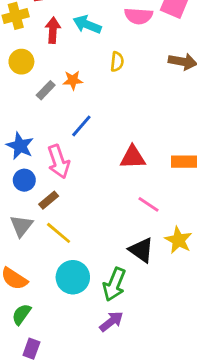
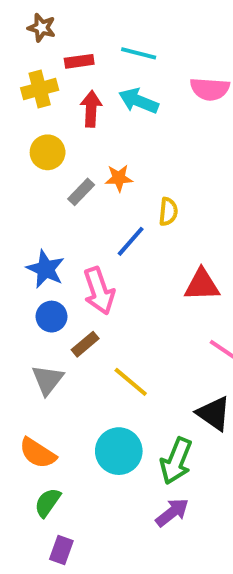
yellow semicircle: (117, 62) -> (168, 212), moved
yellow line: (59, 233) -> (131, 382), moved

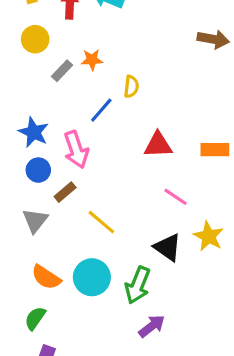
orange semicircle: (38, 453) -> (46, 277), moved
purple arrow: (172, 512) -> (152, 326), moved

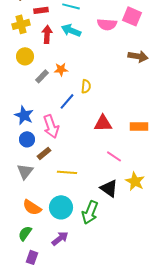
yellow line: (101, 222) -> (67, 172), turned -36
purple arrow: (152, 326) -> (60, 238), moved

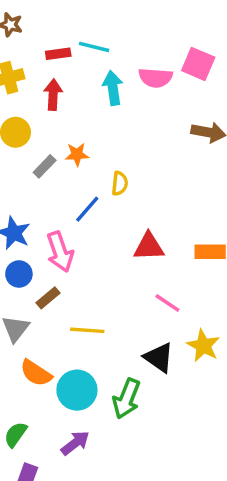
red rectangle: (41, 10) -> (58, 54), moved
cyan arrow: (71, 30) -> (113, 88), moved, turned 60
orange semicircle: (32, 207) -> (36, 373), moved

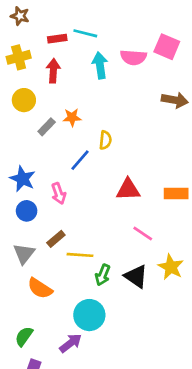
pink arrow: (60, 252) -> (59, 194), size x0.7
brown rectangle: (48, 298) -> (56, 239), moved
cyan circle: (77, 390) -> (89, 315), moved
green arrow: (126, 399) -> (103, 275), moved, size x0.7

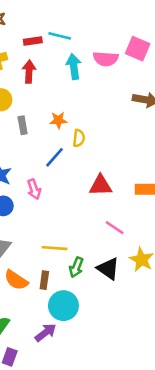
orange star: (72, 117) -> (58, 120), moved
gray rectangle: (47, 127) -> (23, 125), turned -54
brown rectangle: (56, 239) -> (44, 280), moved, turned -42

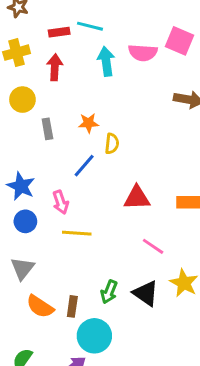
yellow line: (55, 248) -> (77, 233), moved

